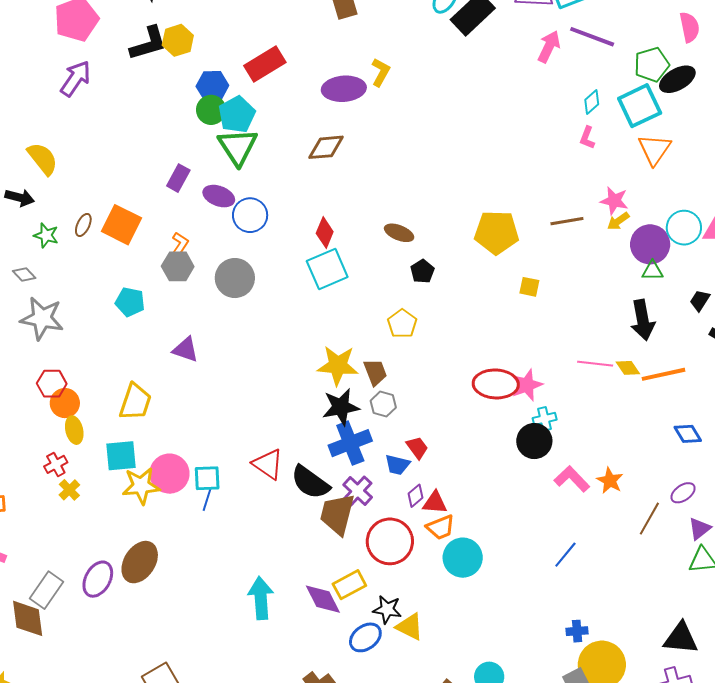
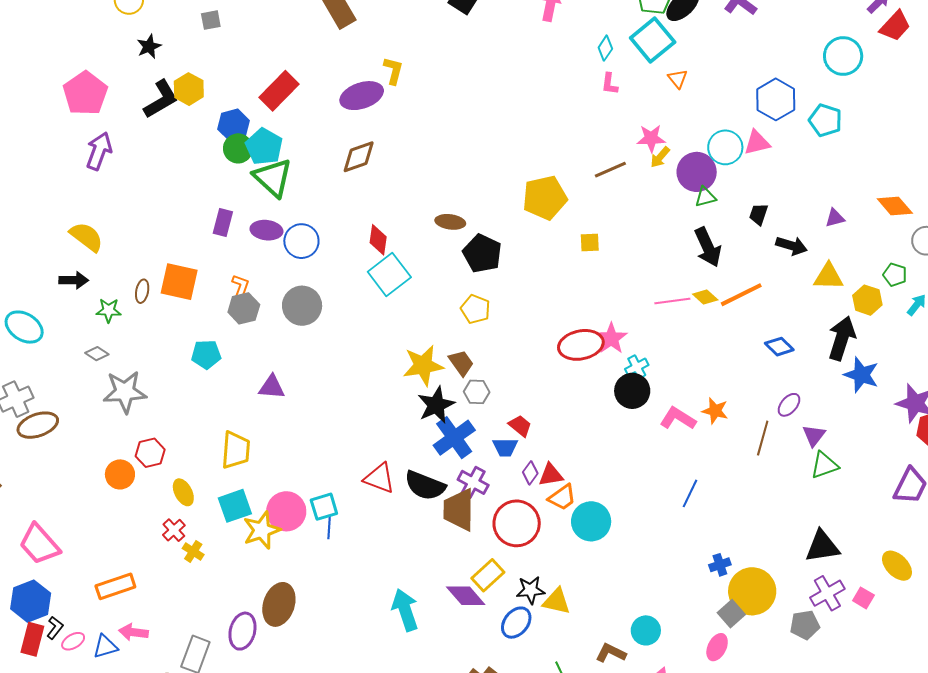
orange triangle: (654, 149) -> (678, 79), size x0.6
black pentagon: (422, 271) -> (482, 253), size x1.6
orange circle: (65, 403) -> (120, 474), moved

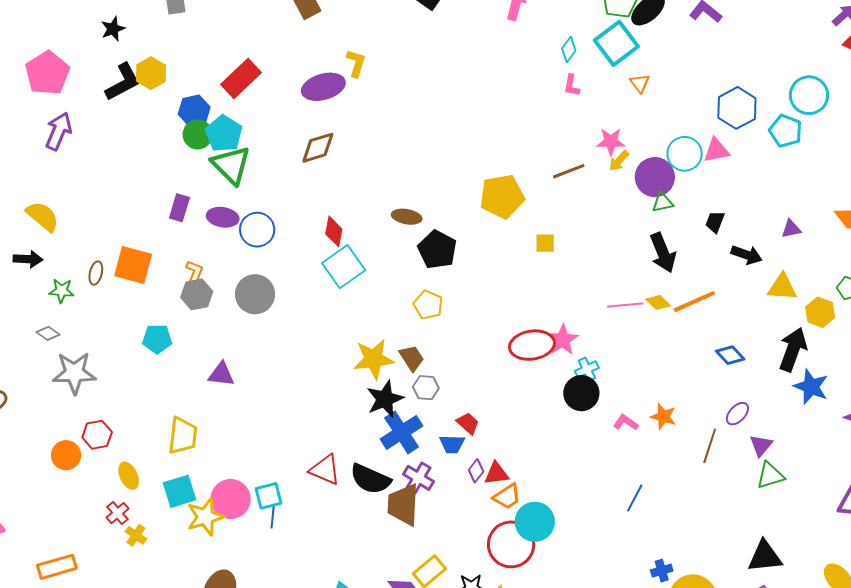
cyan circle: (843, 56) -> (809, 95), moved
pink L-shape: (678, 418) -> (626, 423), size x0.7
red circle: (517, 523) -> (511, 544), moved

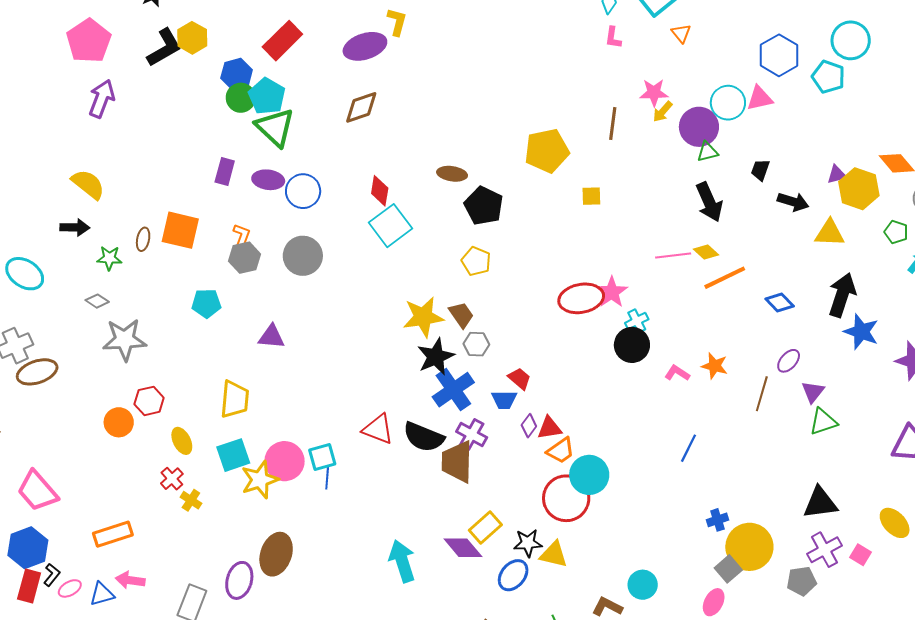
brown line: (569, 171) -> (613, 123), turned -60
orange line: (694, 302) -> (725, 278), moved
yellow hexagon: (820, 312) -> (859, 189), moved, size x1.4

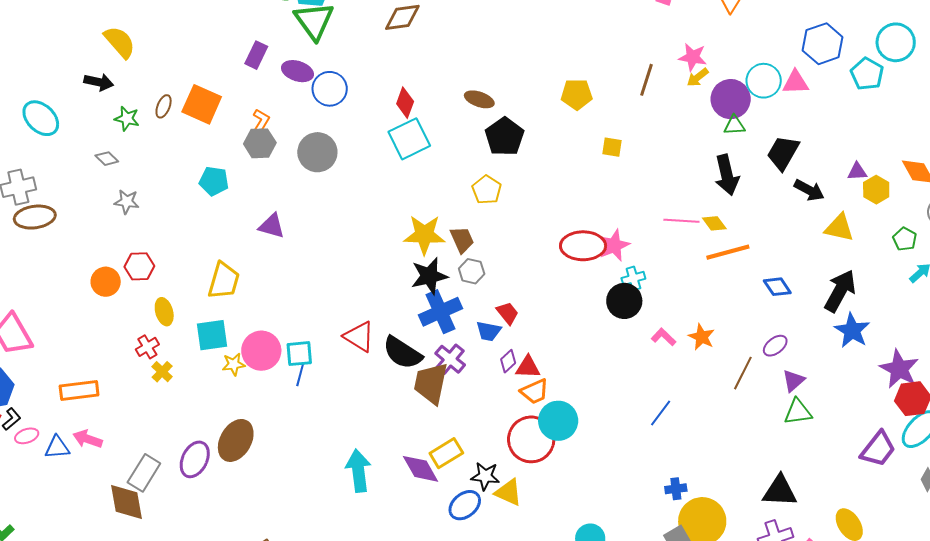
yellow pentagon: (547, 151) -> (577, 94), size x0.7
black trapezoid: (760, 170) -> (783, 153), size x1.6
yellow hexagon: (859, 189) -> (876, 190), size x0.7
gray star: (125, 340) -> (127, 202), size x0.6
yellow star: (260, 480) -> (234, 364), size x0.6

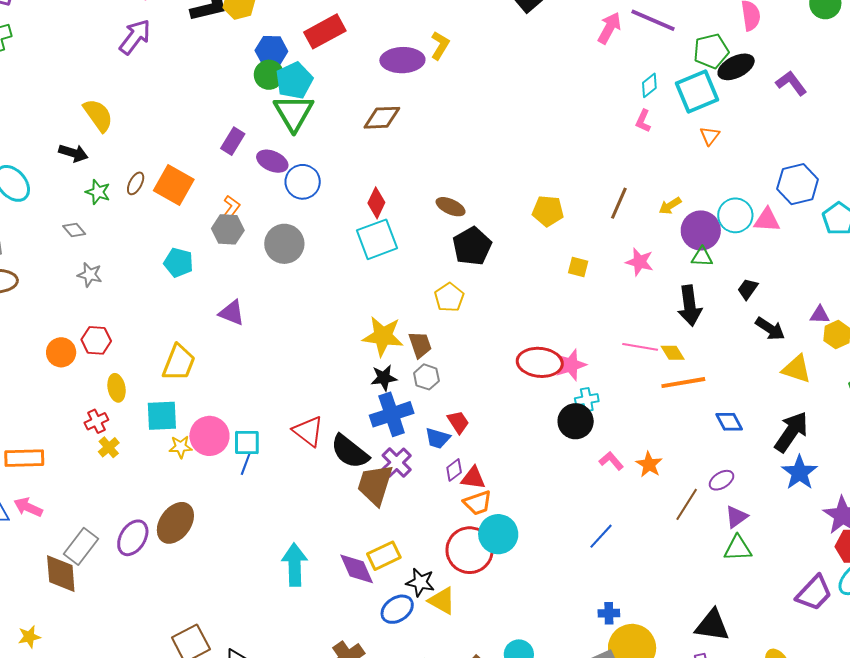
pink star: (693, 57) -> (640, 262), moved
black trapezoid: (783, 153) -> (748, 289), size x0.6
black star: (429, 276) -> (384, 378), size x0.7

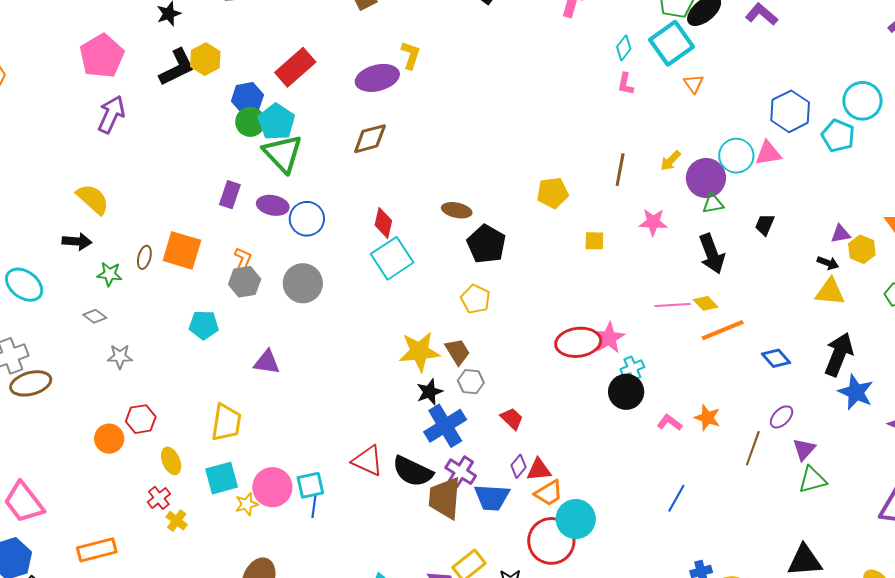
black arrow: (770, 329) -> (828, 263), moved, size x0.7
blue trapezoid: (438, 438) -> (492, 497), moved, size x1.4

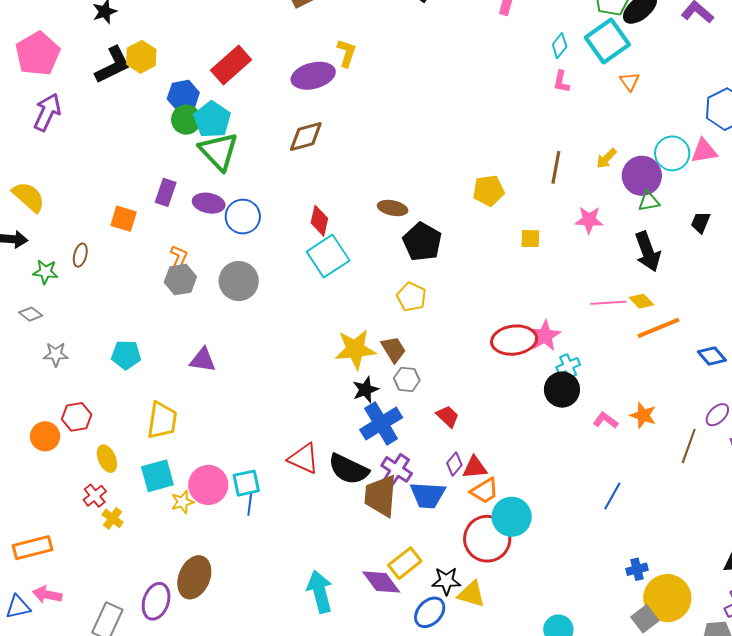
orange square: (182, 250) -> (124, 219), moved, size x0.7
cyan pentagon: (204, 325) -> (126, 355), moved

